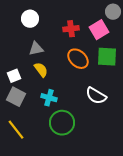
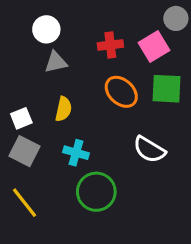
gray triangle: (36, 49) -> (56, 62), moved
yellow semicircle: (41, 70) -> (63, 109), turned 49

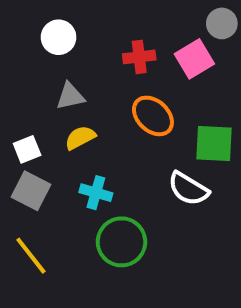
gray triangle: (56, 62) -> (70, 96), moved
green square: (167, 89) -> (214, 143), moved
yellow semicircle: (63, 109) -> (80, 138), turned -130

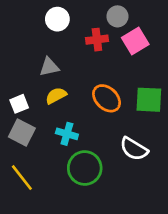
gray circle: (222, 23) -> (117, 16), moved
white circle: (59, 37) -> (57, 19), moved
orange ellipse: (153, 116) -> (107, 98), moved
white semicircle: (188, 189) -> (134, 149), moved

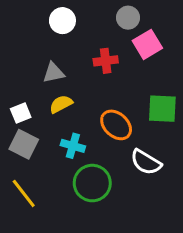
red cross: (97, 40) -> (106, 61), moved
orange ellipse: (107, 98) -> (116, 125), moved

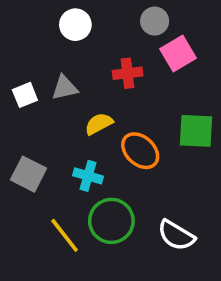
yellow semicircle: (61, 104) -> (99, 124), moved
white square: (21, 113) -> (25, 95), moved
white semicircle: (146, 162) -> (176, 235), moved
yellow line: (24, 193) -> (65, 235), moved

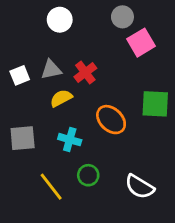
red cross: (128, 73) -> (85, 72), moved, turned -30
yellow semicircle: (99, 124) -> (61, 98), moved
gray square: (29, 174) -> (23, 138), turned -32
green circle: (111, 221) -> (88, 175), size x0.6

